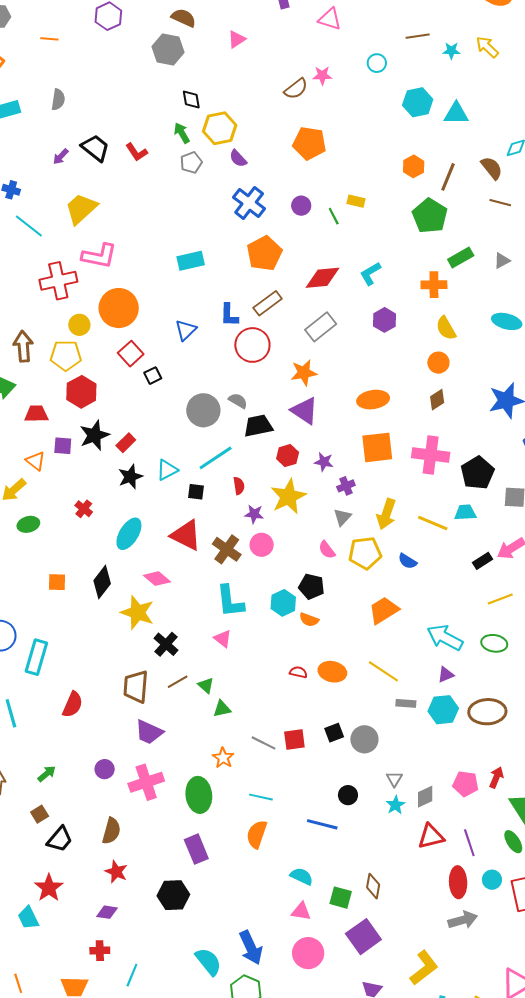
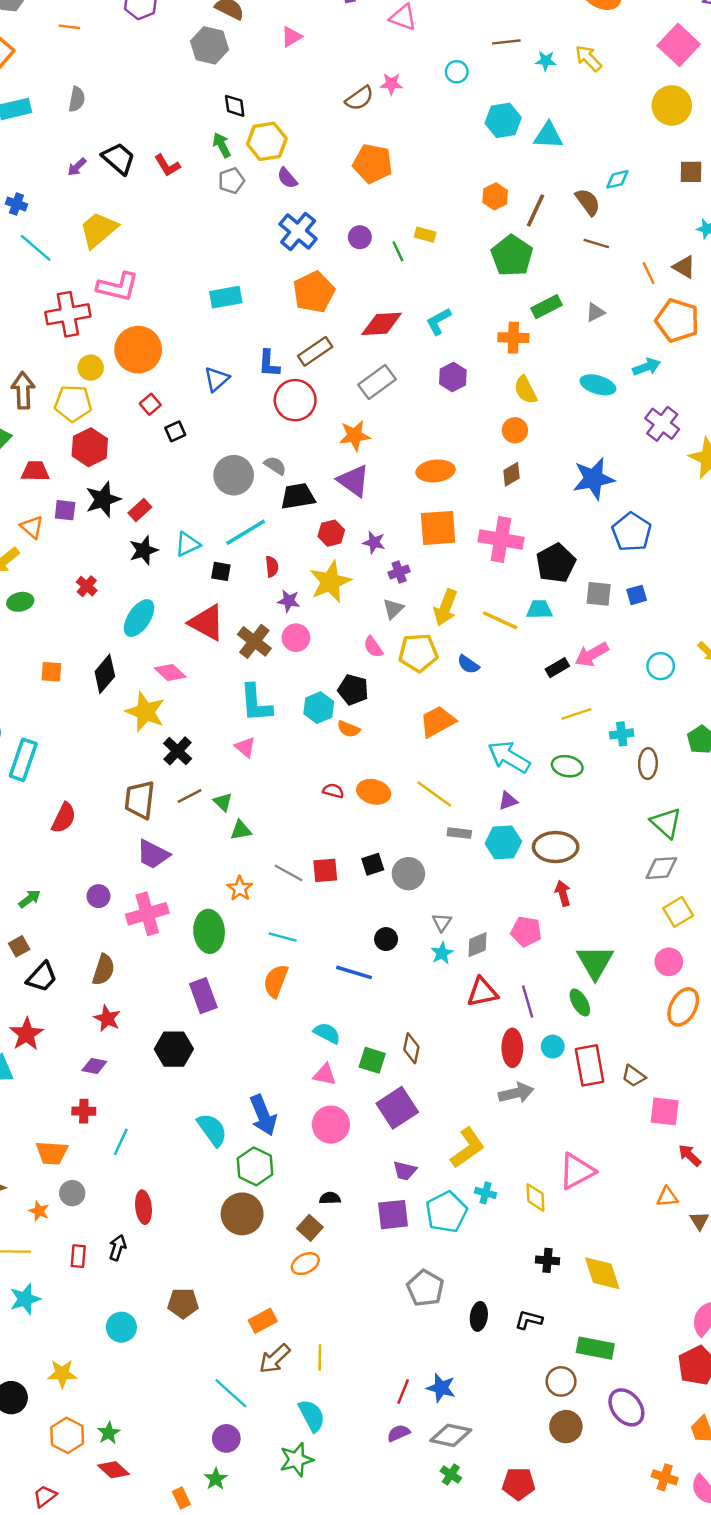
red square: (131, 354) -> (150, 404), size x0.7
red arrow: (496, 777) -> (563, 893), moved, turned -40

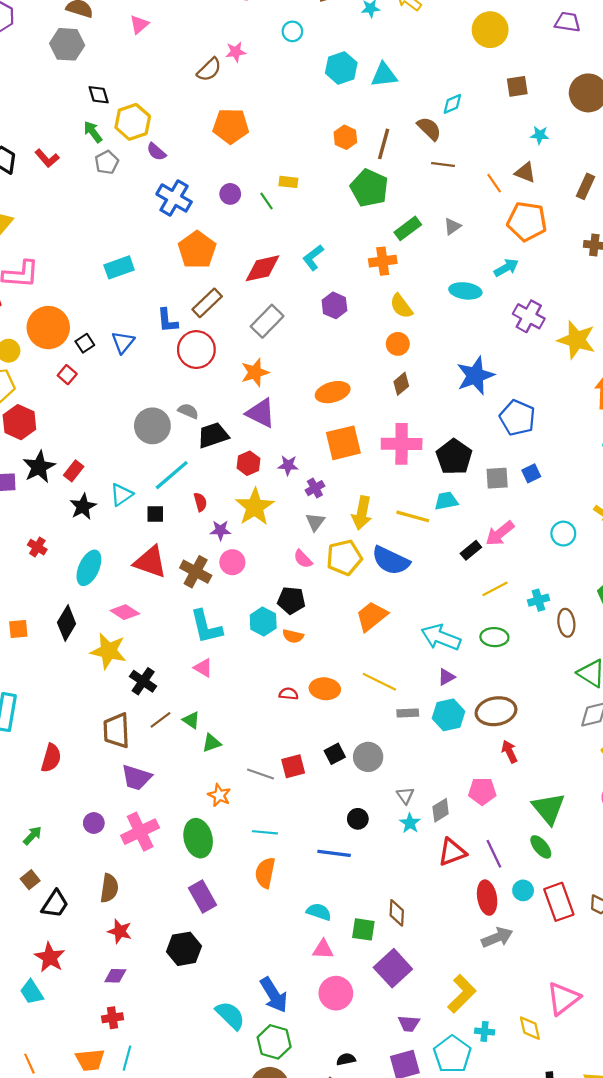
black square: (175, 431) -> (85, 343), moved
blue semicircle: (468, 664) -> (391, 561), size x1.8
cyan line: (121, 1142) -> (127, 1058), moved

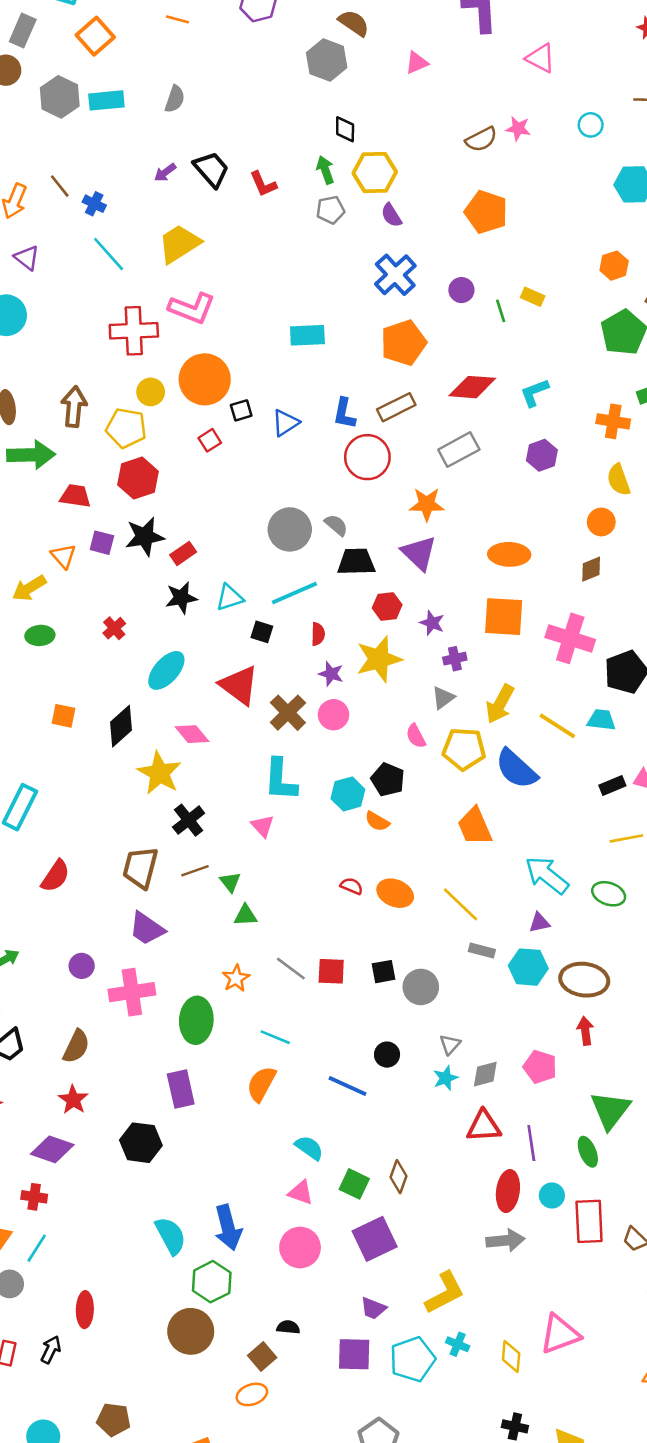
orange trapezoid: (372, 616) -> (475, 826), turned -92
purple diamond: (115, 976) -> (52, 1149), size x1.5

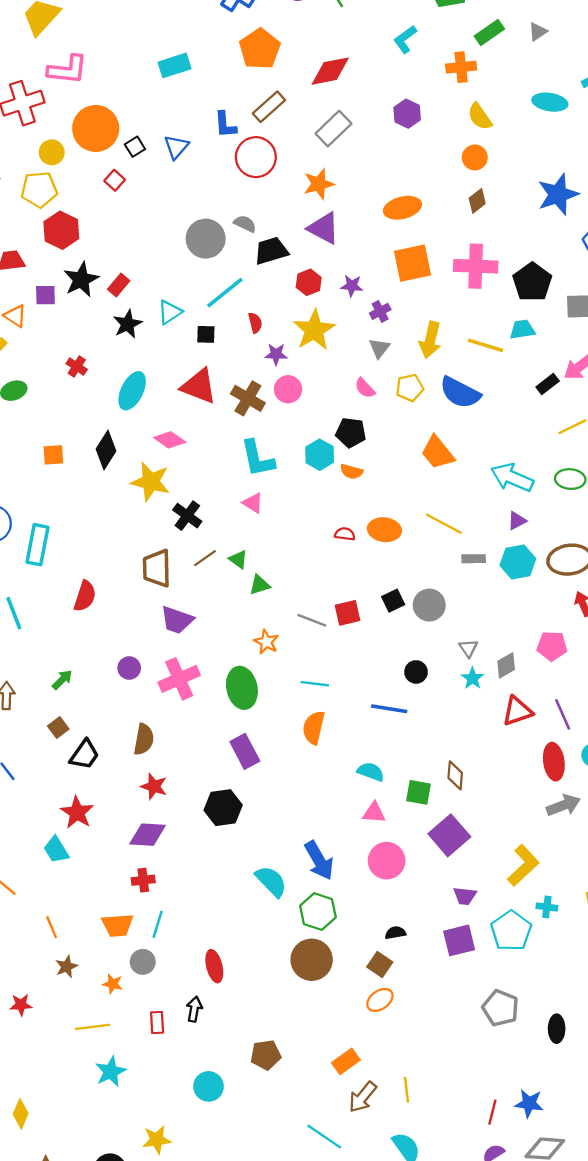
cyan L-shape: (534, 393) -> (405, 39), moved
yellow pentagon: (464, 749) -> (410, 388), size x0.7

